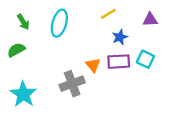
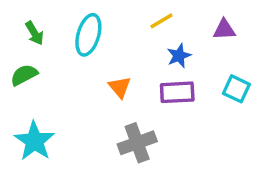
cyan square: (145, 59) -> (236, 89), moved
orange triangle: (93, 65) -> (120, 87), moved
gray cross: (72, 84) -> (137, 143), moved

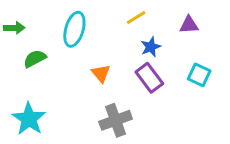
green arrow: (34, 33) -> (14, 28), moved, turned -60
green semicircle: (24, 75) -> (35, 59), moved
purple rectangle: (177, 92) -> (149, 78), turned 56

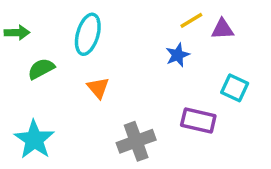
yellow line: (136, 18) -> (191, 20), moved
orange triangle: (101, 73) -> (98, 88), moved
purple rectangle: (149, 78) -> (198, 121), moved, turned -40

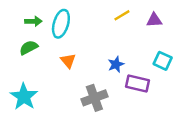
yellow line: (191, 20) -> (122, 15), moved
green arrow: (17, 33) -> (33, 21), moved
blue star: (178, 55) -> (116, 64), moved

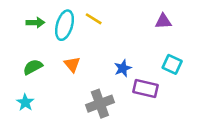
yellow line: (122, 15) -> (94, 19), moved, turned 63
green semicircle: (29, 48) -> (33, 67), moved
cyan star: (24, 97) -> (25, 102), size x0.6

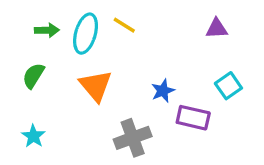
orange triangle: (72, 64) -> (96, 86), size x1.5
cyan square: (172, 64) -> (228, 86), turned 30
green semicircle: (33, 67) -> (33, 76), moved, turned -30

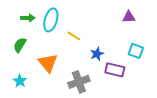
yellow line: (124, 25) -> (74, 36), moved
orange triangle: (96, 86) -> (48, 63), moved
cyan square: (228, 86) -> (136, 51), turned -35

